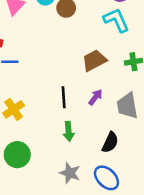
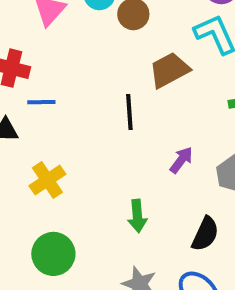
brown trapezoid: (94, 60) -> (169, 70), moved
black line: (64, 97) -> (129, 112), moved

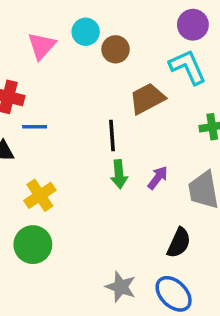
green arrow: (137, 216) -> (119, 174), moved
green circle: (53, 254) -> (33, 245), moved

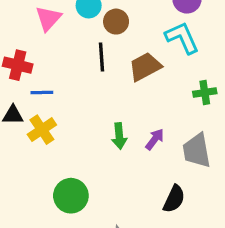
black line: (112, 136) -> (102, 57), moved
yellow cross: (40, 195) -> (42, 130), moved
green circle: (33, 245) -> (71, 196), moved

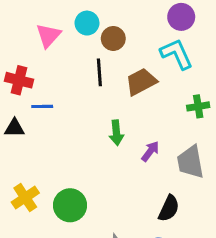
yellow cross: (42, 130) -> (25, 198), moved
green arrow: (119, 136) -> (116, 133), moved

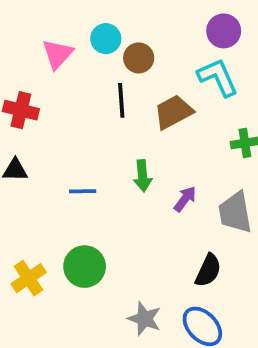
blue line: (42, 106) -> (83, 191), moved
yellow cross: (25, 198) -> (29, 278), moved

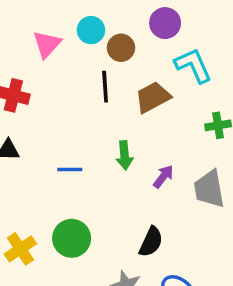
purple circle: (224, 31) -> (165, 23), moved
black semicircle: (208, 270) -> (151, 242), moved

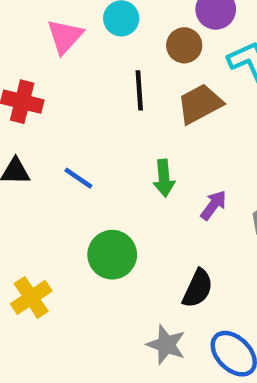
brown circle: (121, 48) -> (184, 45), moved
blue line: (70, 169) -> (78, 178), moved, turned 35
green circle: (72, 238) -> (112, 255), moved

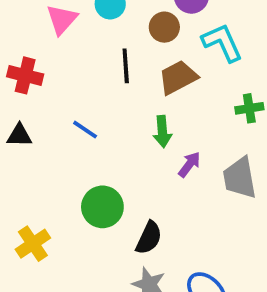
blue line: (78, 178) -> (85, 130), moved
green arrow: (164, 178) -> (162, 132), moved
black semicircle: (198, 288) -> (149, 238), moved

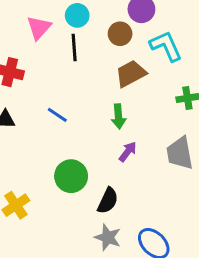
black line: (126, 66) -> (74, 48), moved
purple arrow: (189, 164) -> (128, 152), moved

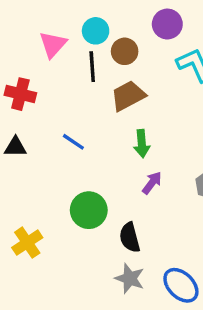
brown circle: (120, 34) -> (125, 51), moved
brown trapezoid: (131, 74) -> (128, 96), moved
black semicircle: (108, 201) -> (130, 237), turned 140

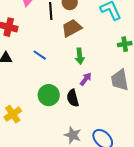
black semicircle: (130, 237) -> (73, 98), moved

